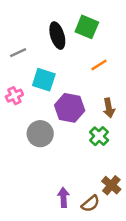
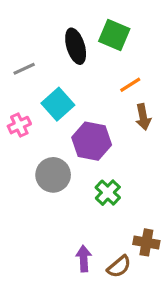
cyan square: (44, 80) -> (58, 104), turned 30
brown arrow: (109, 108) -> (143, 117), moved
green cross: (99, 136) -> (108, 193), moved
brown cross: (111, 185) -> (146, 242), turned -30

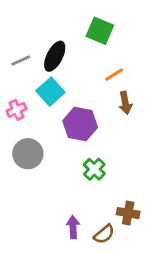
black ellipse: (76, 46) -> (55, 56), moved, turned 44
gray circle: (53, 175) -> (28, 154), moved

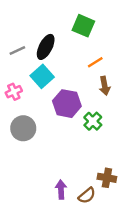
green cross: (94, 169) -> (93, 121), moved

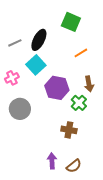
brown arrow: (105, 86) -> (89, 84), moved
brown cross: (107, 178) -> (69, 130), moved

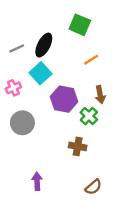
purple arrow: (52, 161) -> (37, 181), moved
brown semicircle: (74, 166) -> (93, 187), moved

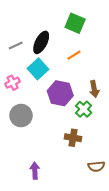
orange line: (91, 60) -> (74, 55), moved
brown semicircle: (93, 187) -> (96, 166), moved, turned 35

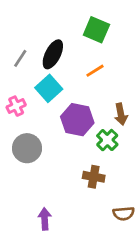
gray line: (16, 46) -> (20, 58), turned -32

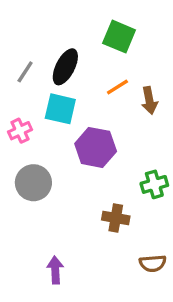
cyan square: (49, 88) -> (60, 109), turned -35
brown arrow: (121, 114) -> (149, 100), moved
green cross: (107, 140) -> (154, 184), moved, turned 30

